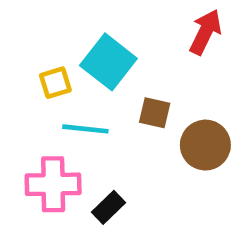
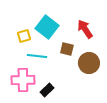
red arrow: (205, 32) -> (85, 29), moved, turned -60

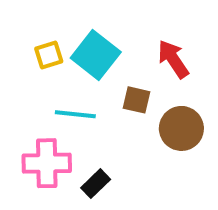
yellow square: (24, 36) -> (49, 55), moved

